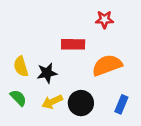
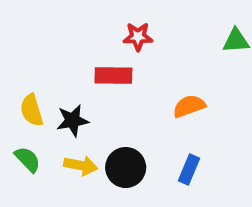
red star: (104, 19) -> (138, 37), moved
orange semicircle: (107, 65) -> (189, 106), moved, size x0.7
yellow arrow: (52, 102) -> (81, 165), turned -144

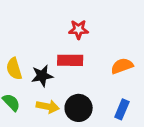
red star: (138, 37) -> (79, 30), moved
red rectangle: (113, 76) -> (70, 60), moved

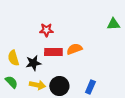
red star: (79, 30) -> (46, 30), moved
orange semicircle: (122, 66) -> (74, 49), moved

